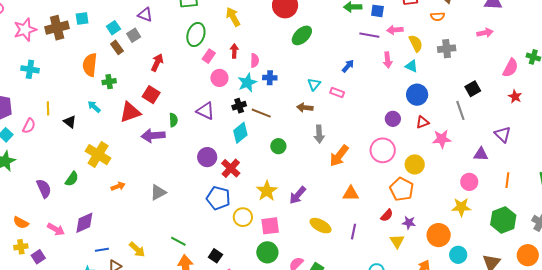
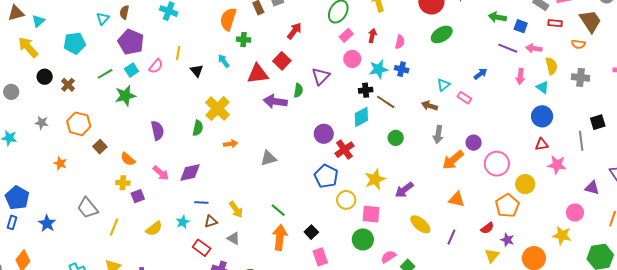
pink semicircle: (255, 60) -> (400, 42), moved
purple triangle: (205, 111) -> (321, 76), moved, turned 36
purple circle: (393, 119) -> (474, 143), moved
green semicircle: (72, 179) -> (198, 128), moved, turned -35

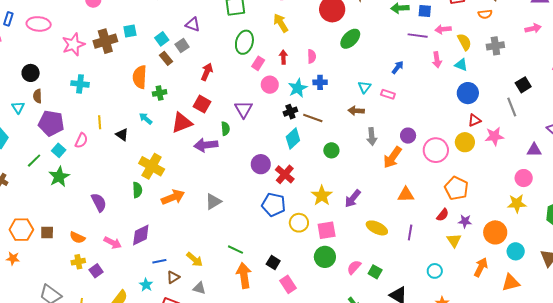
orange hexagon: (79, 124) -> (21, 230), moved
orange arrow: (231, 144) -> (173, 197), size x1.6
brown square: (100, 147) -> (47, 232), turned -32
yellow circle: (525, 184) -> (465, 142), moved

